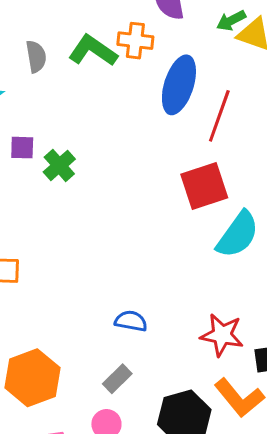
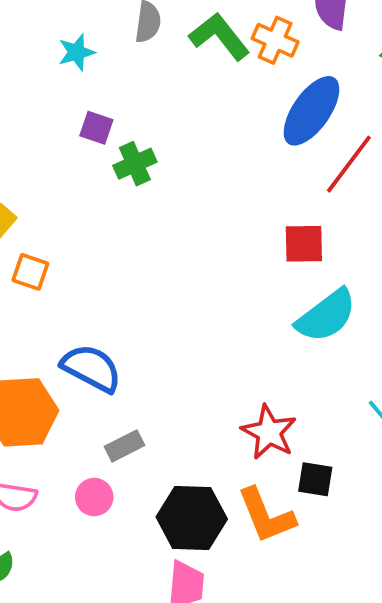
red square: (204, 186) -> (304, 244), size x0.7
blue semicircle: (131, 321) -> (91, 368), moved, size x1.5

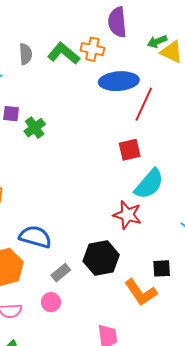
blue ellipse: (311, 111) -> (119, 81), turned 63
red star: (269, 432) -> (127, 215), moved
black hexagon: (192, 518) -> (101, 258), moved

